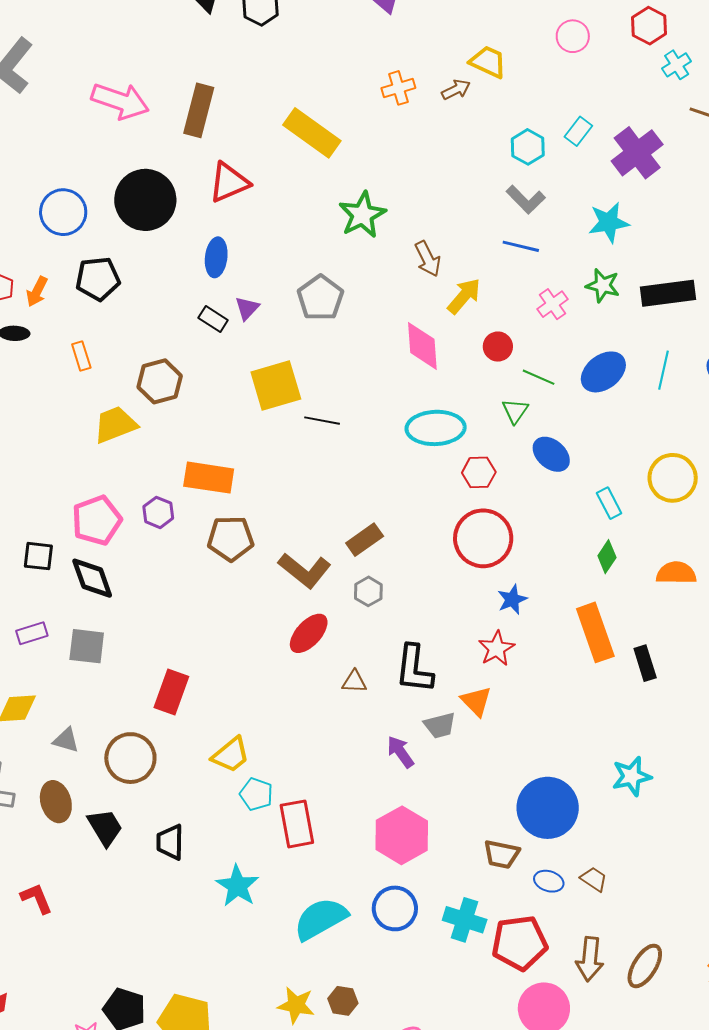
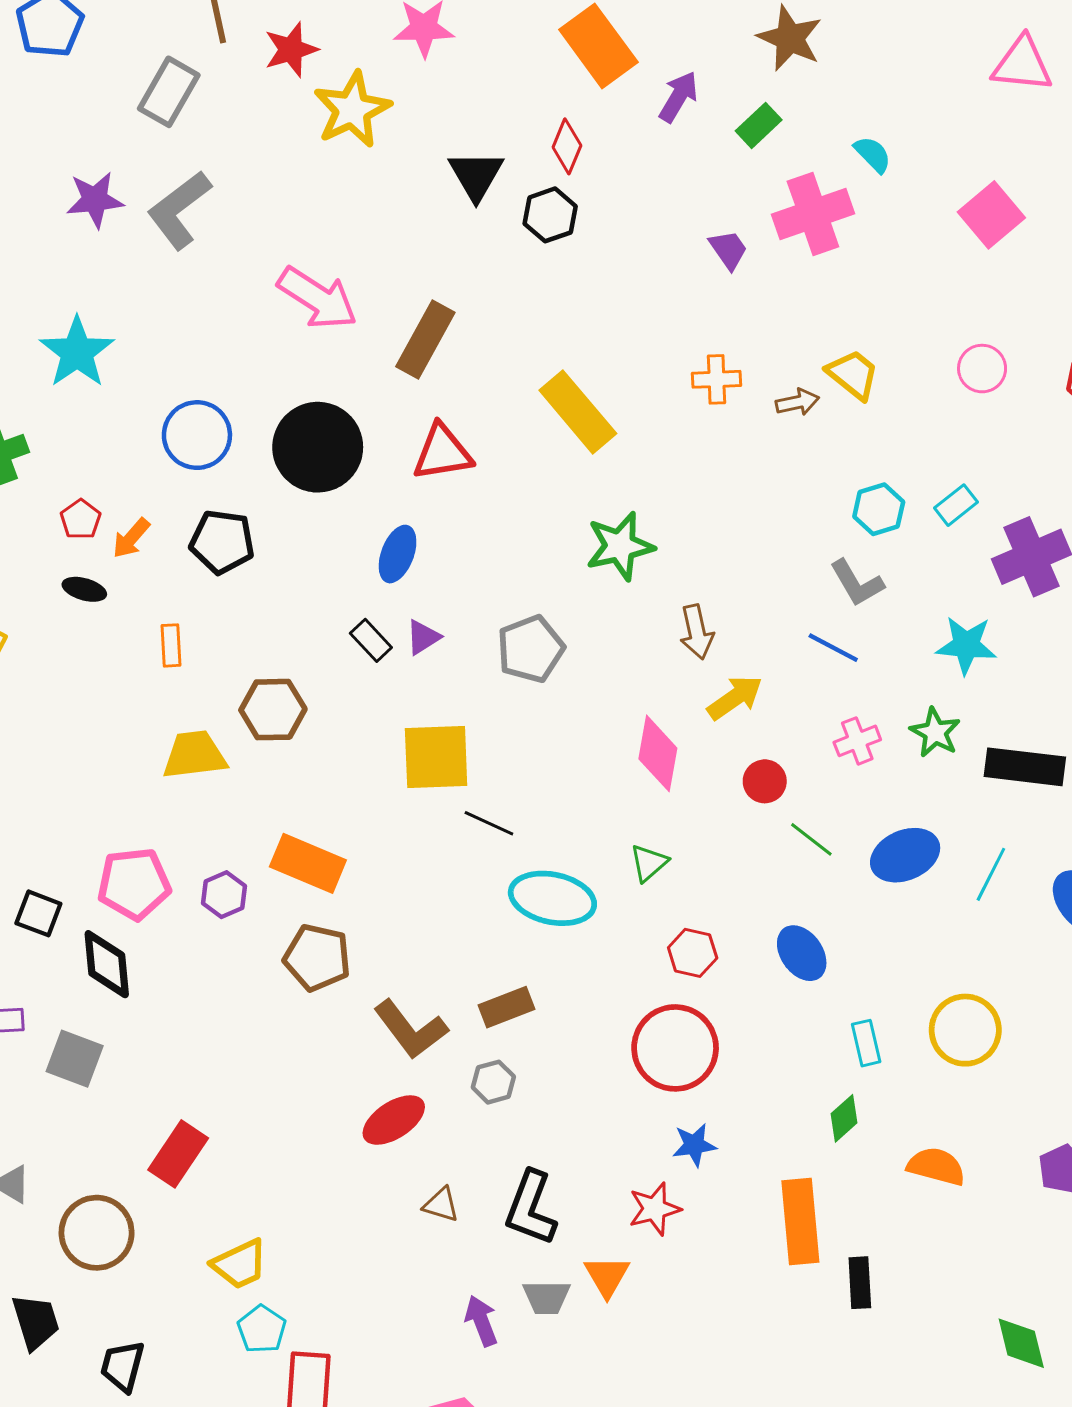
green triangle: (515, 411) -> (649, 863), moved
cyan ellipse: (436, 428) -> (552, 898), moved

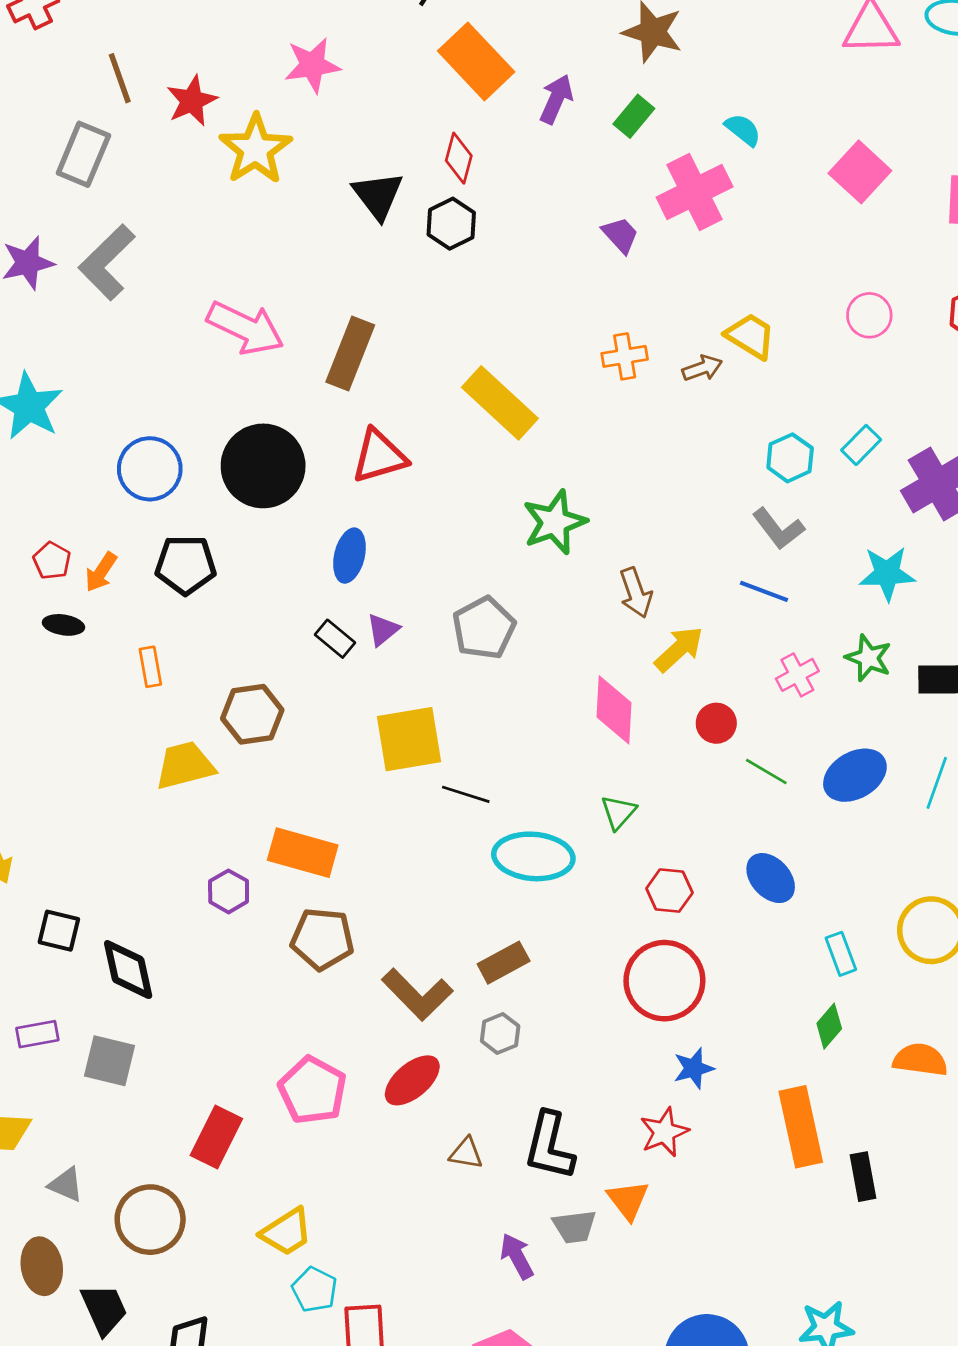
pink pentagon: (134, 884) -> (312, 1090), moved, turned -30

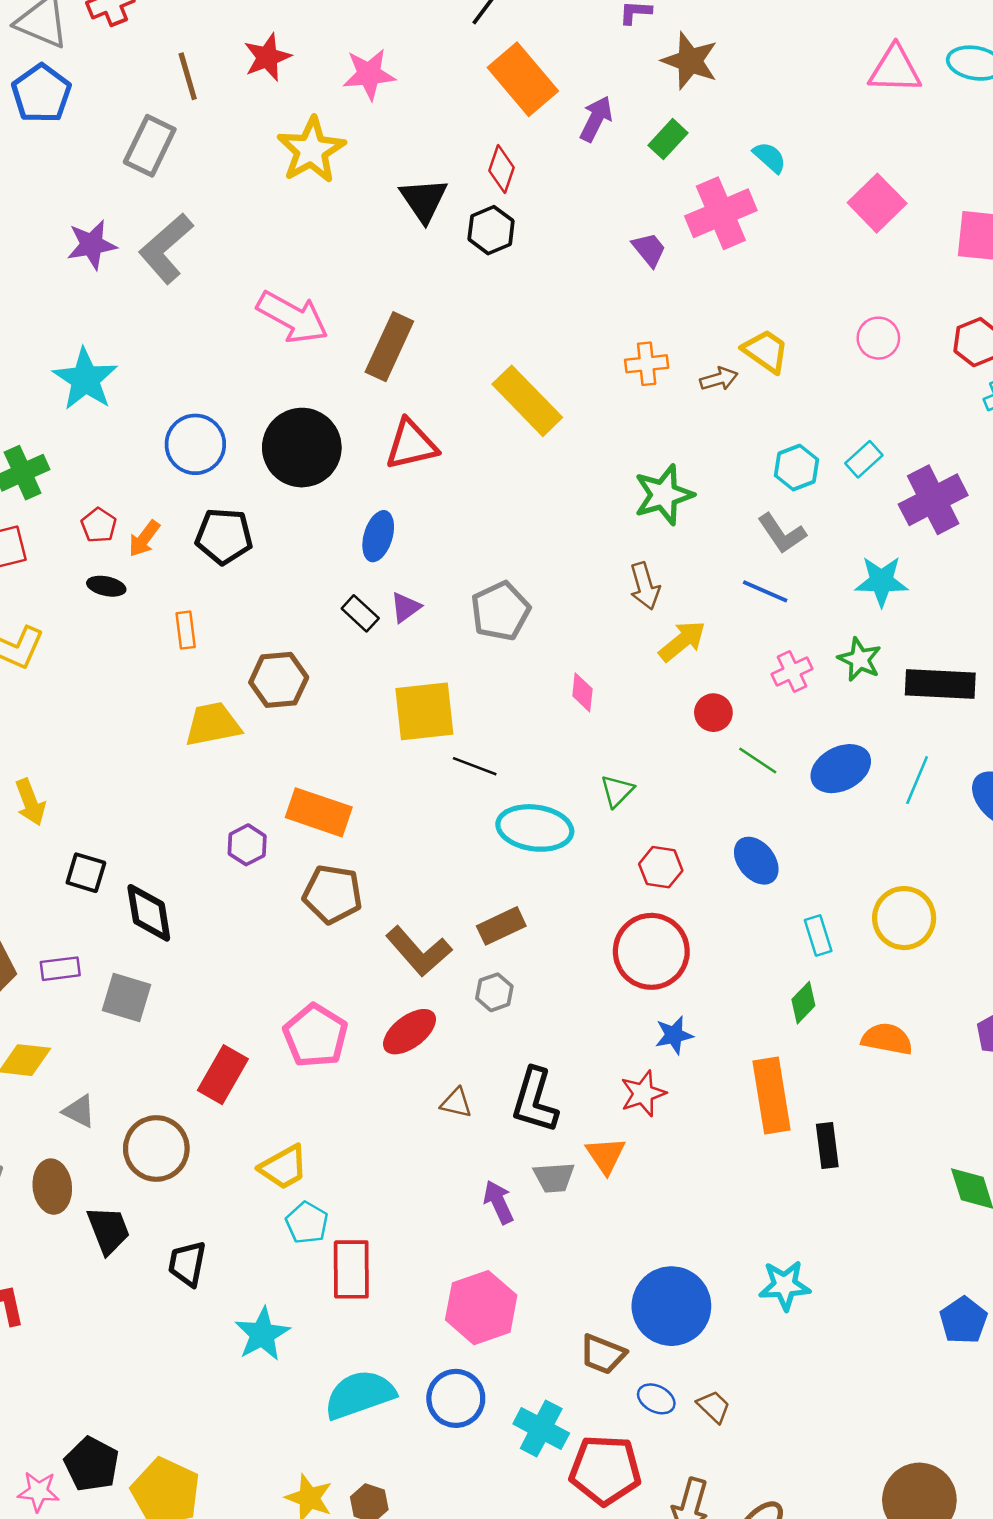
red star: (192, 101) -> (267, 57), moved
green star: (555, 522) -> (664, 495), moved
pink diamond: (614, 710) -> (582, 692), moved, size x0.6

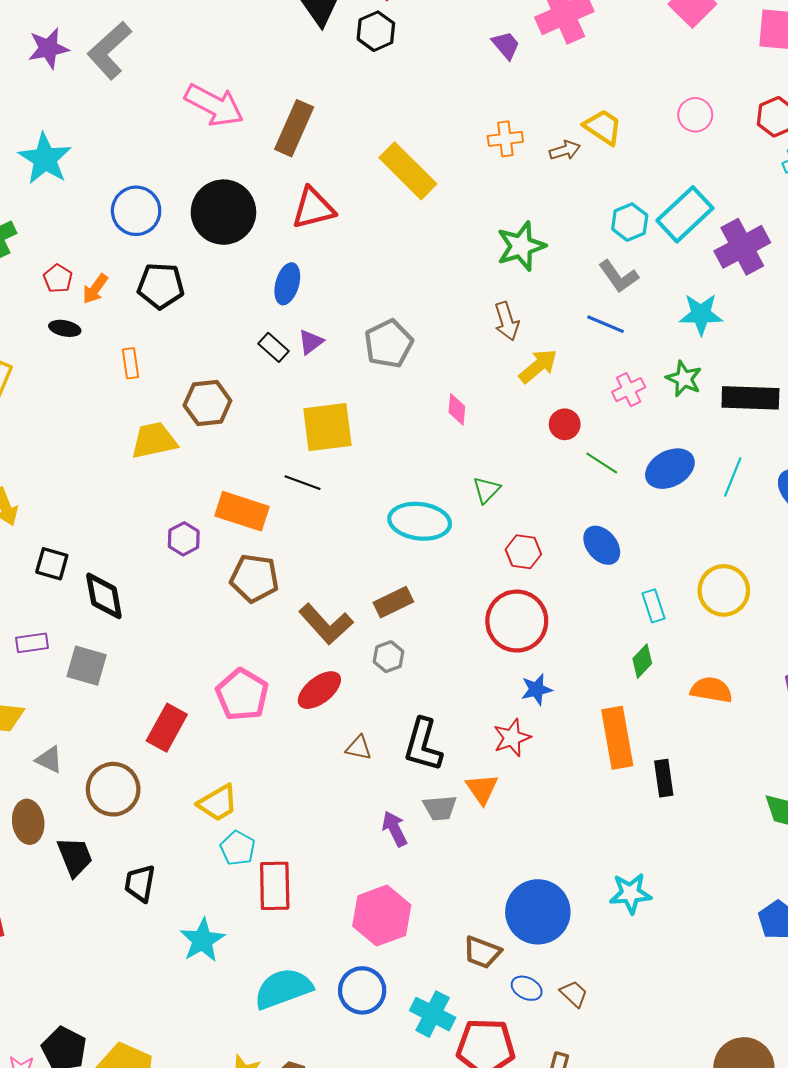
cyan rectangle: (864, 459) -> (685, 214), size x1.8
black line: (475, 766) -> (302, 483), moved

